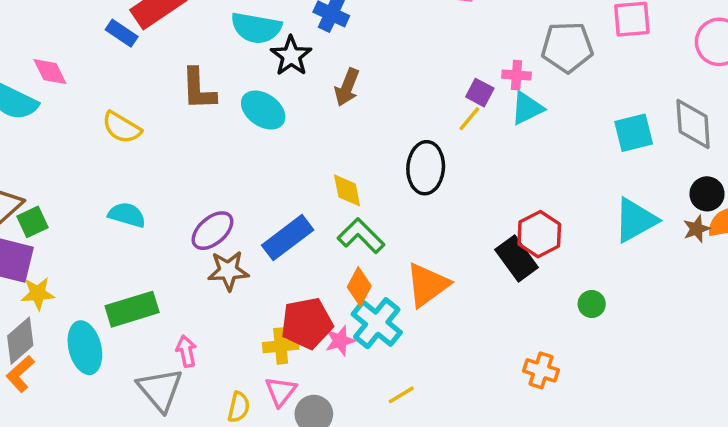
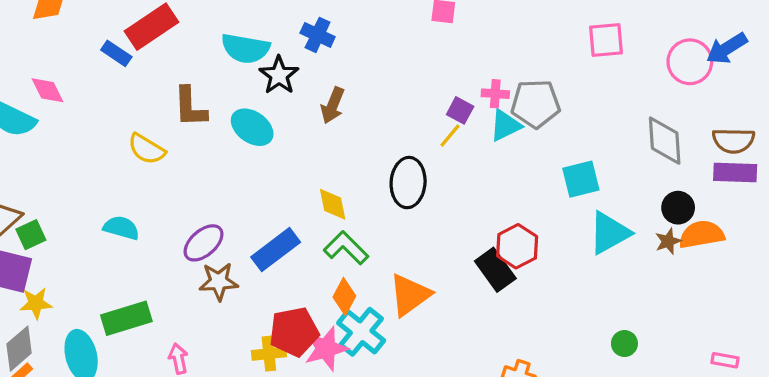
gray pentagon: (567, 47) -> (536, 104), moved
yellow semicircle: (122, 127) -> (146, 149), moved
cyan square: (634, 133) -> (581, 179), moved
green circle: (592, 304) -> (624, 344), moved
pink star: (340, 341) -> (326, 349), size x1.5

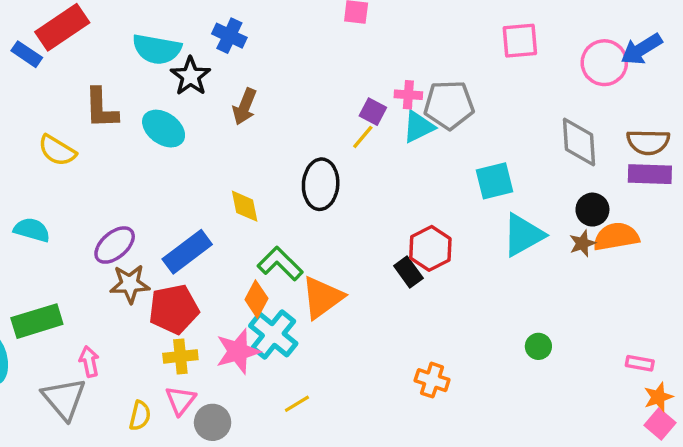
green L-shape: (346, 248) -> (280, 264), moved
black rectangle: (495, 270) -> (408, 272), size x0.7
red pentagon: (294, 332) -> (174, 309), moved

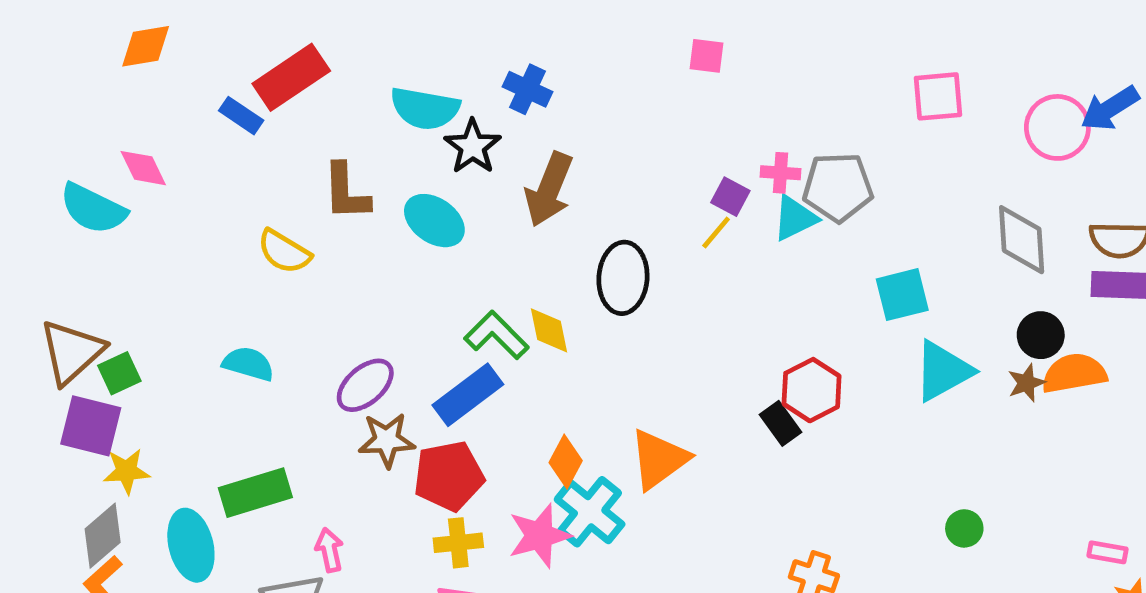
brown arrow: (245, 107) -> (549, 190), size x1.4
black ellipse: (321, 184) -> (623, 278), moved
green L-shape: (280, 264) -> (496, 335), moved

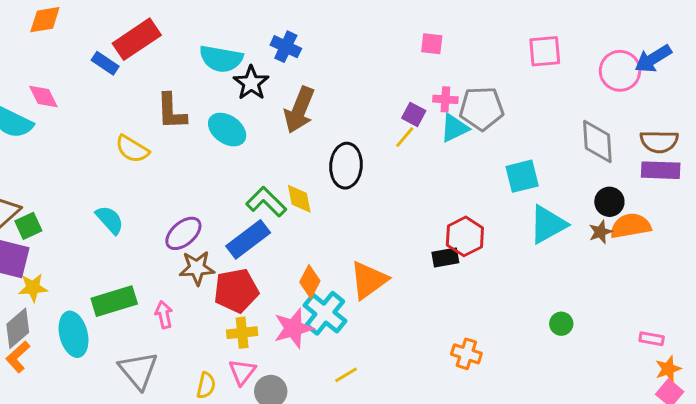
pink square: (707, 56) -> (432, 44), moved
cyan semicircle: (248, 364) -> (110, 220), turned 32
black rectangle: (781, 423) -> (445, 257), turned -64
pink arrow: (329, 550) -> (164, 315), moved

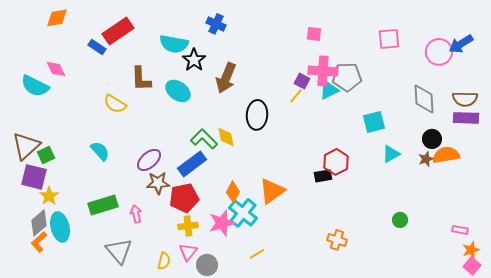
blue cross: (286, 47) -> (216, 24), moved
pink cross: (445, 99) -> (323, 71), size x1.8
cyan triangle: (548, 224) -> (391, 154), size x0.7
yellow star: (33, 288) -> (49, 196), turned -30
cyan ellipse: (74, 334) -> (60, 227), moved

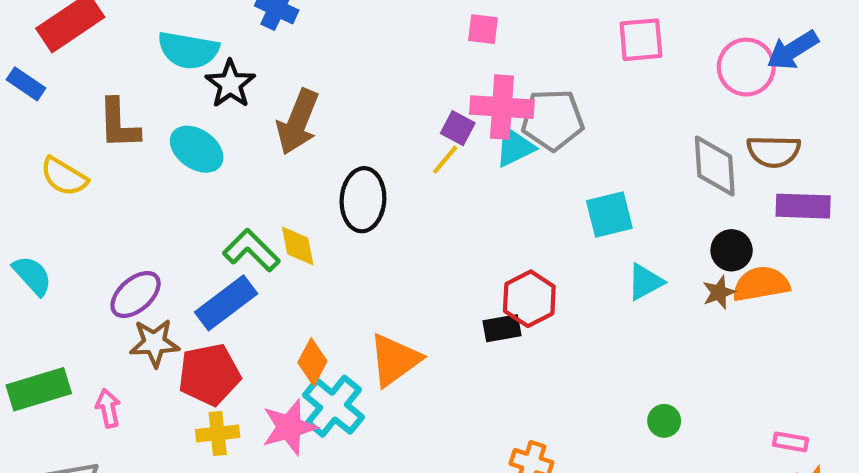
blue rectangle: (97, 47) -> (26, 84), moved
brown semicircle: (465, 99) -> (774, 151), moved

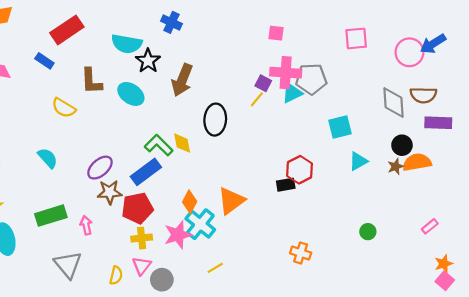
pink rectangle: (790, 442) -> (430, 226), moved, turned -49

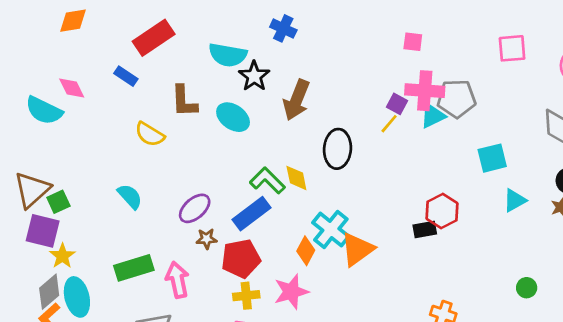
brown star: (110, 192) -> (207, 239), size x0.7
cyan cross: (200, 224) -> (331, 230), moved
pink arrow: (86, 225) -> (177, 280), size x1.5

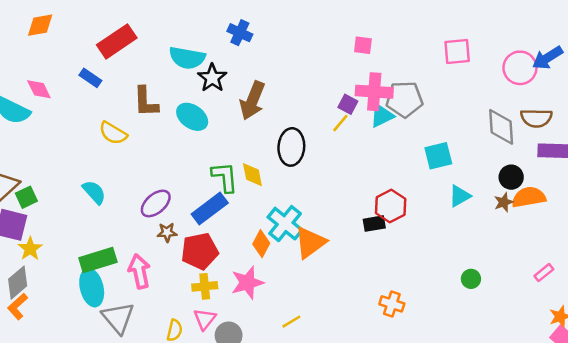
green L-shape: (267, 181) -> (225, 177), turned 40
cyan ellipse: (77, 297) -> (92, 288), moved

